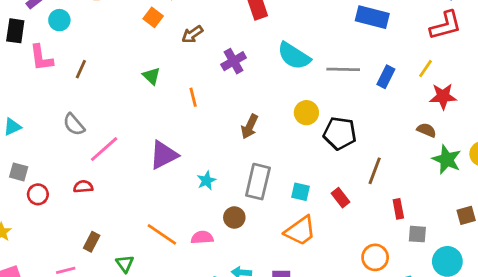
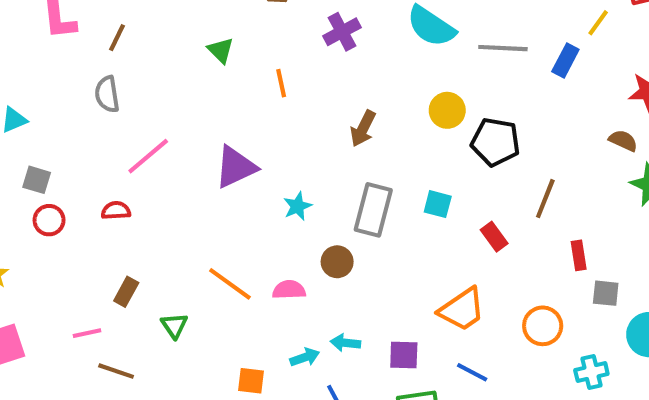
yellow line: (426, 69) -> (598, 23), moved
gray semicircle: (74, 124) -> (107, 94), moved, turned 30
gray square: (19, 172) -> (37, 180), moved
cyan square: (300, 192) -> (438, 204), moved
orange trapezoid: (300, 231) -> (462, 309), moved

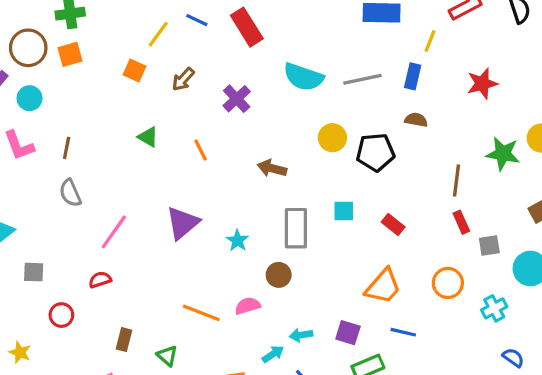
brown arrow: (363, 129) -> (272, 168), turned 92
brown semicircle: (623, 141) -> (416, 120), moved
brown line: (545, 199) -> (456, 180), moved
red circle: (49, 220) -> (61, 315), moved
purple square: (404, 355) -> (348, 333), turned 30

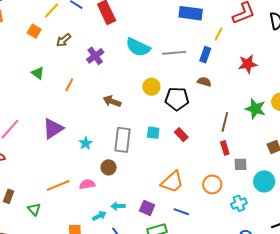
orange line: (201, 150) -> (69, 85), turned 48
red rectangle: (393, 225) -> (181, 135), moved
orange line: (201, 313) -> (58, 185), turned -50

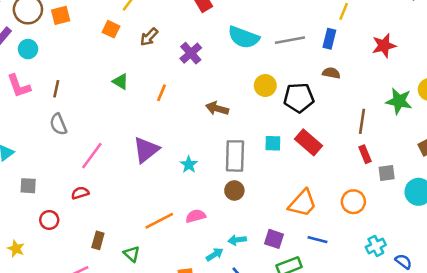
red rectangle: (181, 135) -> (309, 142), size x1.5
brown circle: (109, 167) -> (234, 190), moved
cyan cross: (239, 203) -> (376, 246), moved

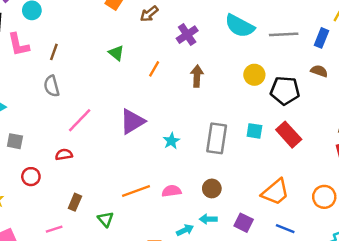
brown arrow: (217, 108) -> (197, 76), moved, turned 70
brown circle: (234, 190) -> (212, 188), moved

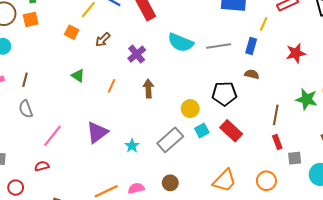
yellow circle: (254, 75) -> (190, 109), moved
cyan square: (254, 131) -> (202, 131), turned -32
gray rectangle: (217, 138) -> (170, 140), turned 45

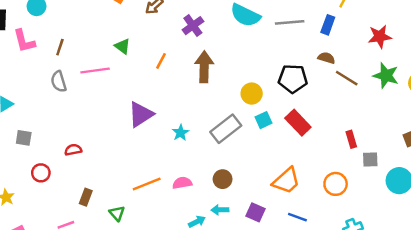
brown arrow: (148, 89) -> (204, 67), size x1.4
green star: (307, 99) -> (386, 76), moved
brown line: (276, 115) -> (347, 78), moved, turned -72
pink line: (52, 136) -> (95, 71), moved, turned 40

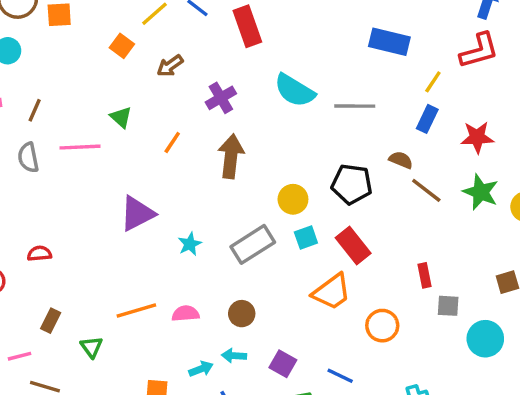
blue rectangle: (328, 25) -> (427, 119), moved
orange trapezoid: (286, 181) -> (332, 292), moved
orange circle: (336, 184) -> (382, 326), moved

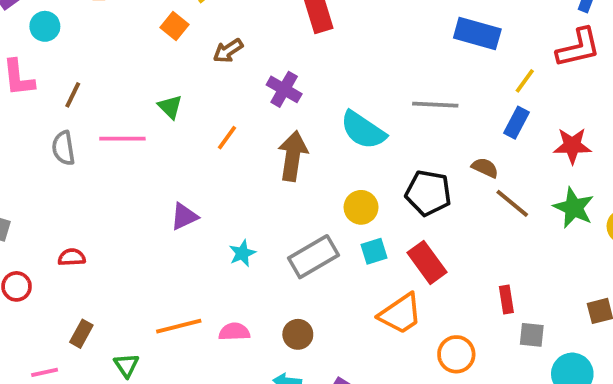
cyan semicircle: (295, 90) -> (363, 130), moved
purple cross: (221, 98) -> (284, 89), turned -32
purple triangle: (137, 214) -> (184, 216), size x0.7

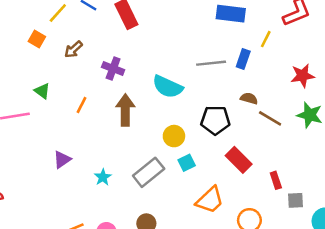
blue rectangle: (517, 123) -> (243, 59), moved
red rectangle: (427, 262) -> (239, 160), moved

